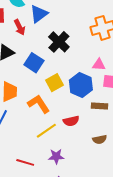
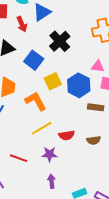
red semicircle: (71, 121) -> (67, 135), moved

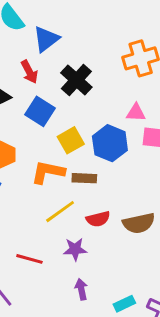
red arrow: (22, 24) -> (29, 72), moved
orange L-shape: (36, 101) -> (48, 172), turned -45
brown rectangle: (96, 107) -> (84, 178), moved
brown semicircle: (94, 140) -> (139, 223), size x1.5

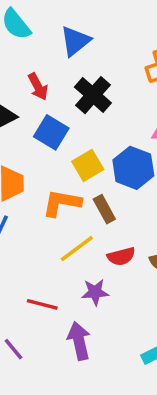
blue triangle: (46, 39) -> (75, 41), moved
brown rectangle: (84, 178) -> (104, 209), turned 60
purple arrow: (81, 289) -> (79, 341), moved, size x1.5

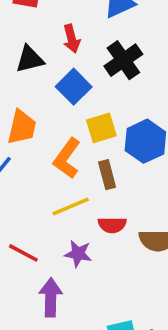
orange L-shape: (62, 203) -> (67, 158), turned -78

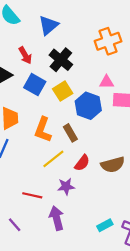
yellow square: (101, 128) -> (63, 91), moved
red semicircle: (112, 225) -> (82, 163), turned -36

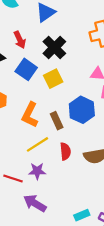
blue hexagon: (88, 106) -> (82, 110), moved
red semicircle: (82, 163) -> (65, 151), turned -49
purple star: (66, 186) -> (37, 171), moved
purple arrow: (57, 218) -> (35, 203), turned -50

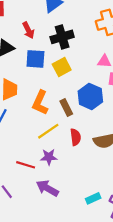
black cross: (54, 47) -> (62, 37), turned 30
blue square: (26, 69) -> (35, 59), turned -30

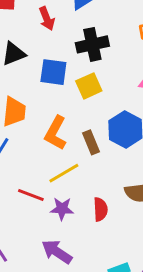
red arrow: (28, 30) -> (47, 19), moved
red semicircle: (76, 137) -> (100, 209), moved
red line: (26, 165) -> (31, 195), moved

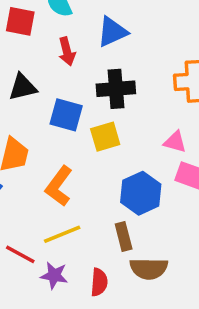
brown rectangle: (91, 142) -> (124, 237), moved

